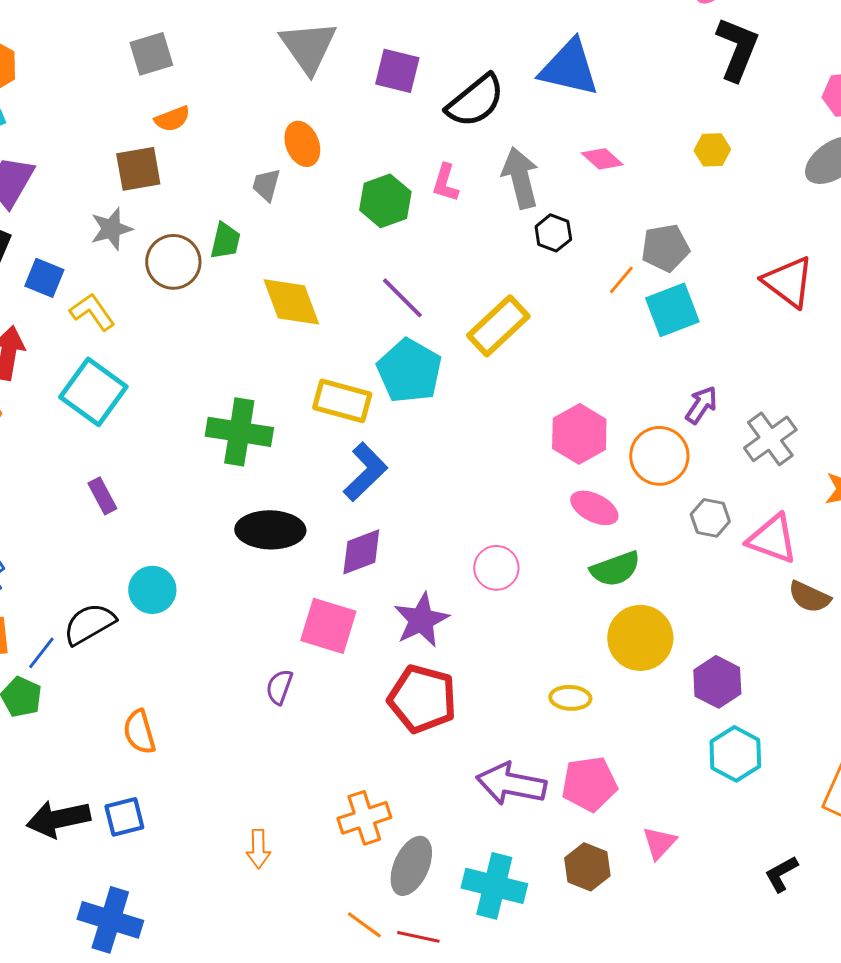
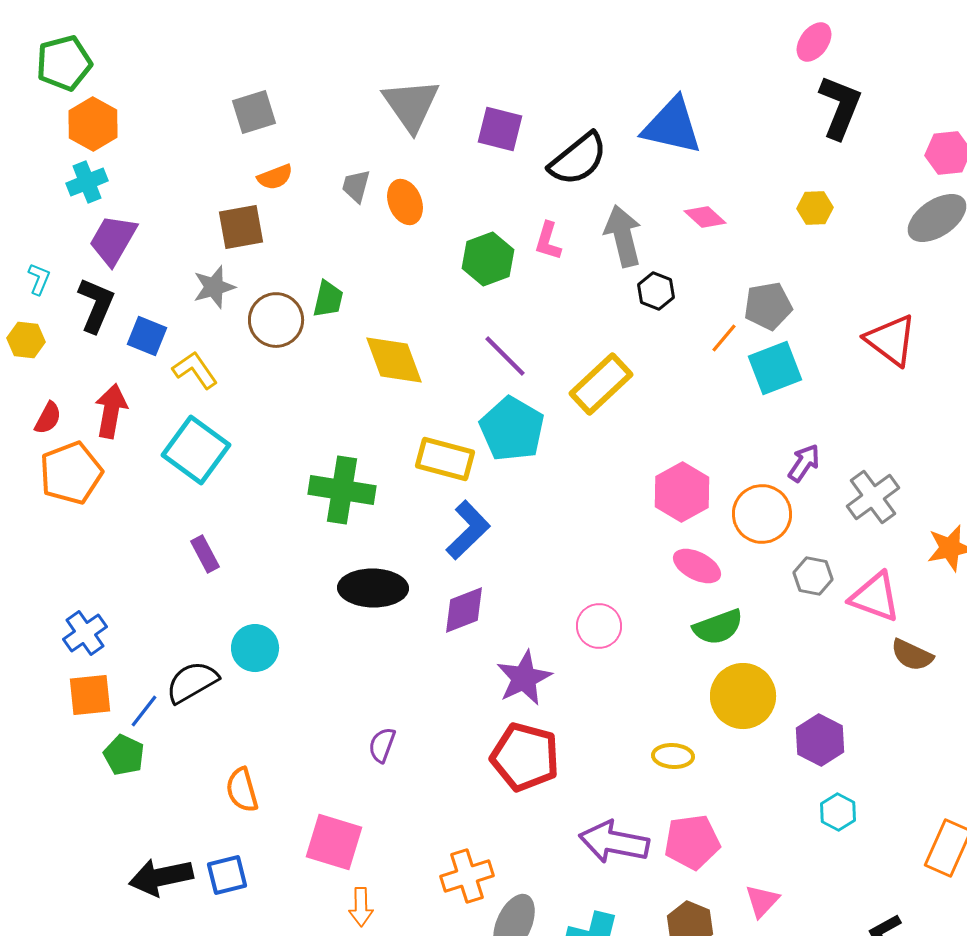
gray trapezoid: (266, 185) -> (356, 186), moved
pink square: (328, 626) -> (334, 842), moved
cyan hexagon: (735, 754) -> (838, 812), size x0.7

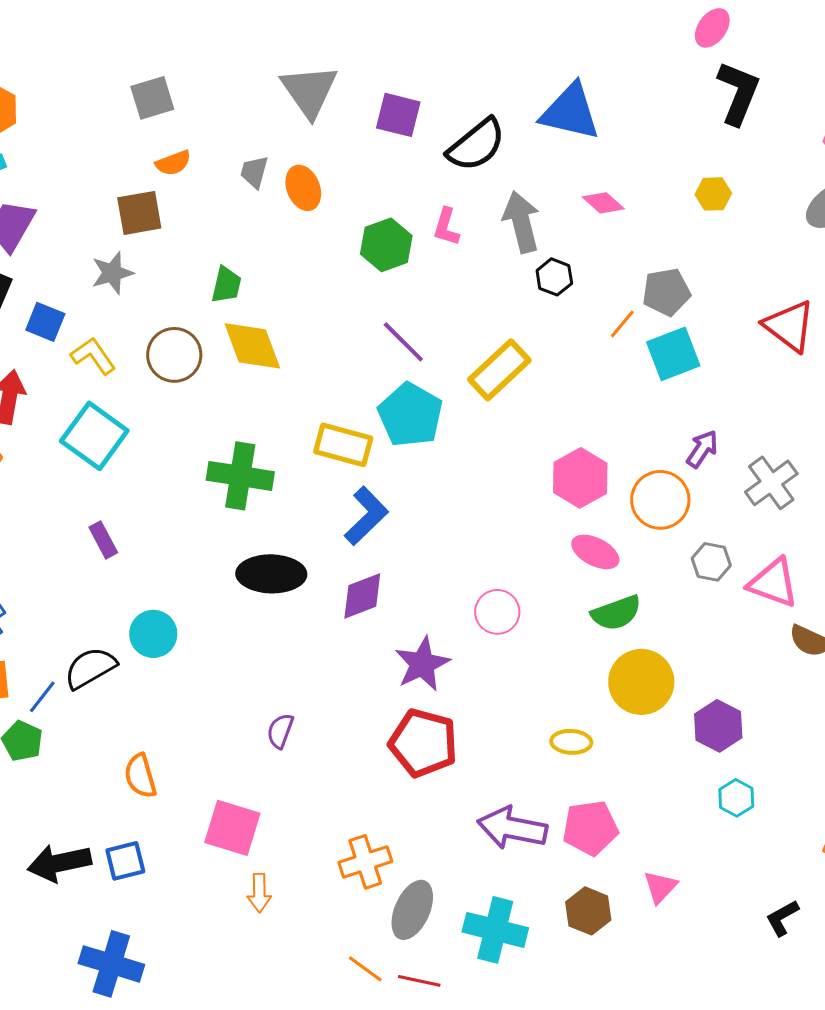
brown circle: (276, 320) -> (174, 355), moved
yellow diamond: (394, 360) -> (252, 346), moved

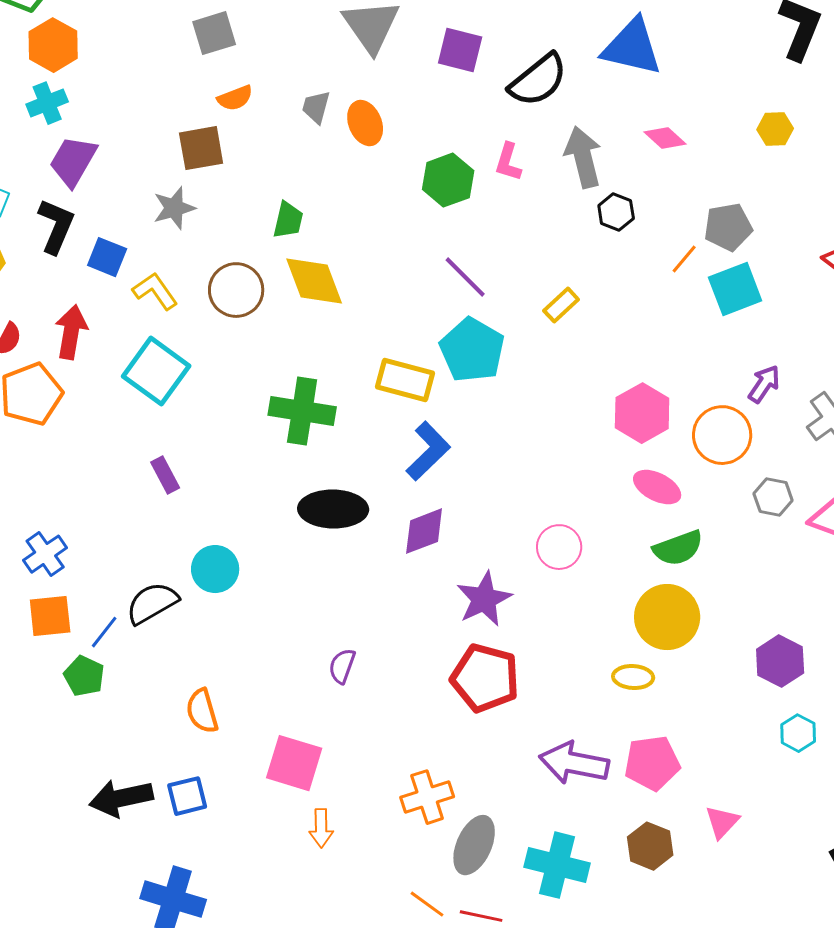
yellow rectangle: (499, 370) -> (561, 305), size x0.6
yellow circle: (641, 682) -> (667, 617), moved

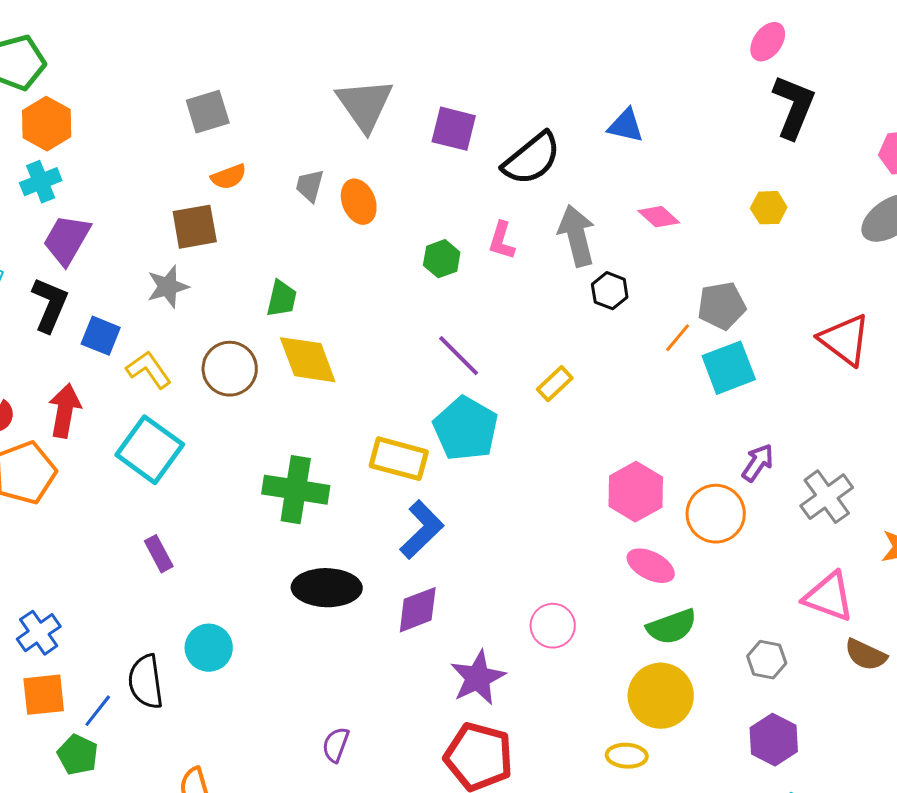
blue triangle: (632, 47) -> (626, 126), size x0.6
green hexagon: (448, 180) -> (442, 259), size x0.7
gray hexagon: (773, 497) -> (767, 660), moved
black semicircle: (152, 603) -> (146, 682), turned -68

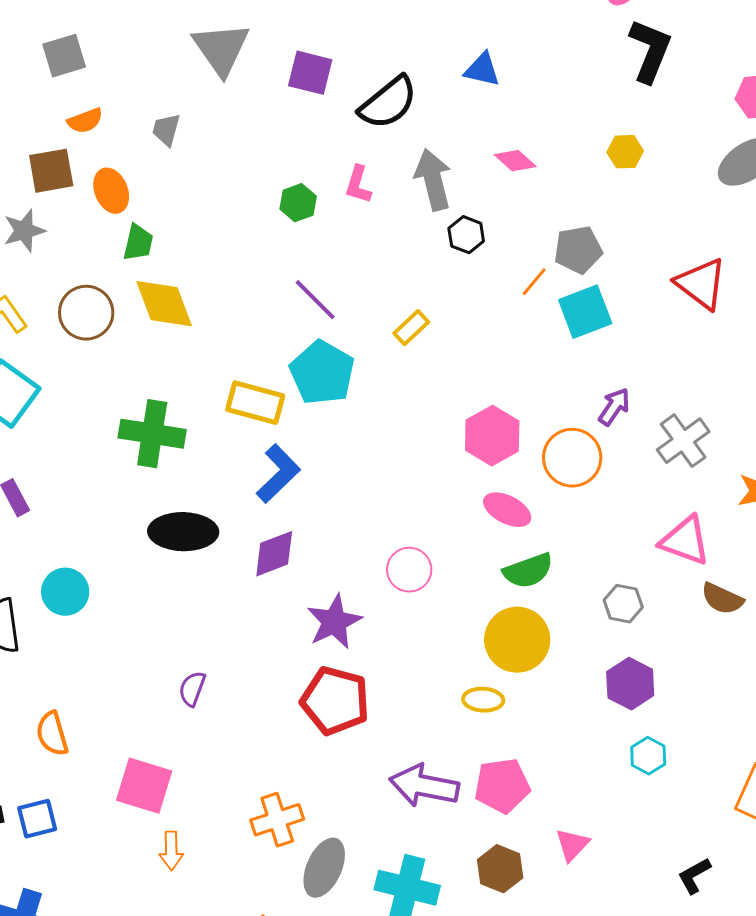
orange ellipse: (359, 202) -> (111, 191), moved

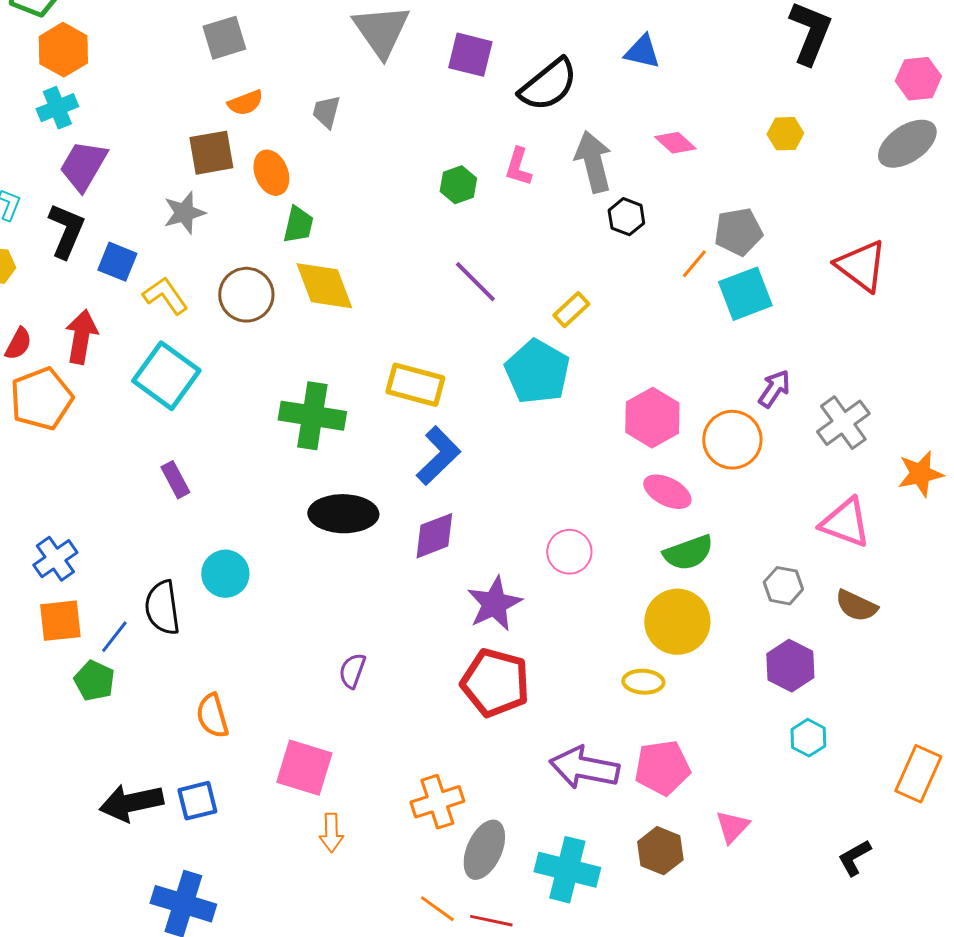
cyan pentagon: (322, 373) -> (537, 372), moved
brown semicircle: (722, 599) -> (856, 606), moved

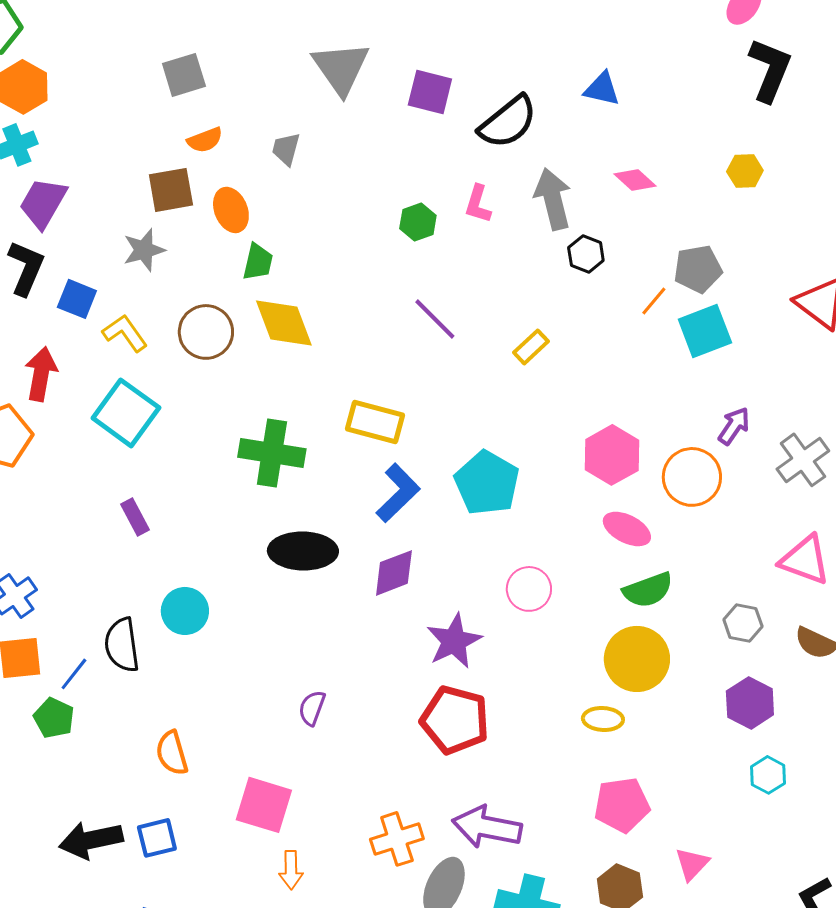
cyan pentagon: (537, 372) -> (487, 483), moved
purple arrow: (584, 768) -> (487, 827), moved

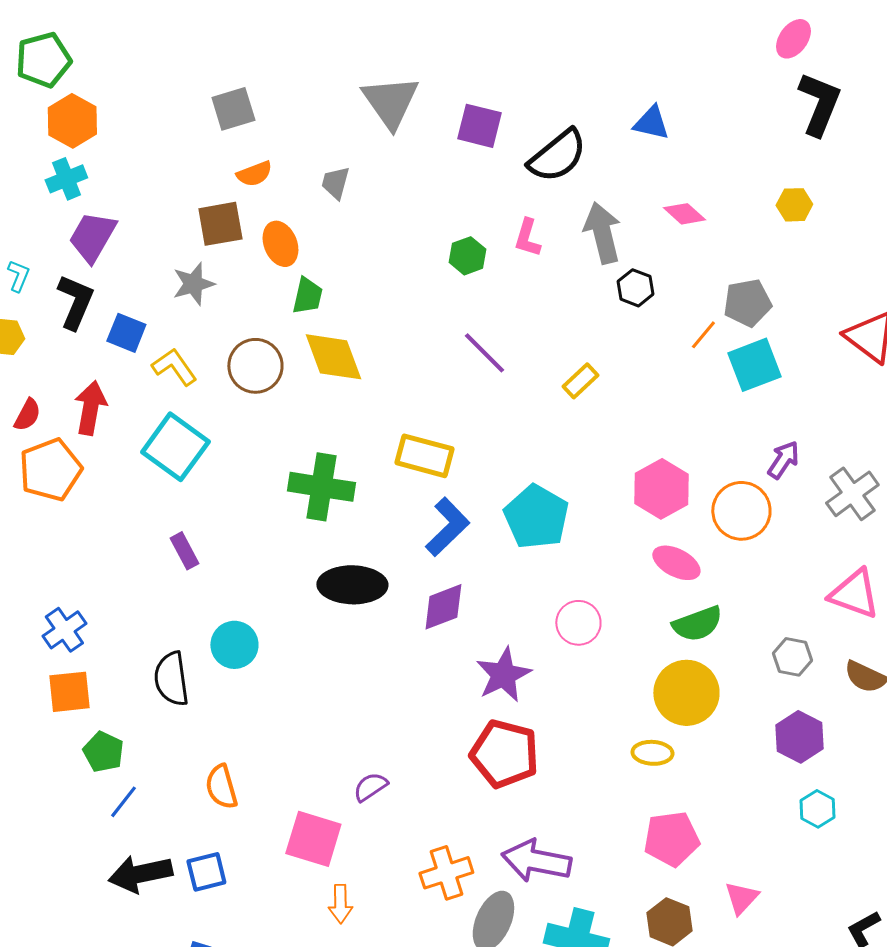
blue line: (74, 674) -> (123, 802), moved
purple semicircle: (312, 708) -> (370, 787), moved, turned 36

